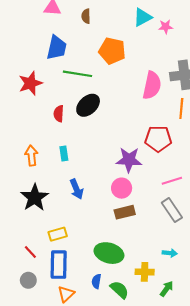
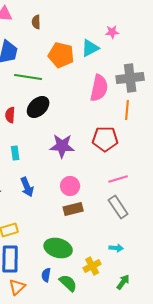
cyan triangle: (143, 17) -> (90, 48), moved
purple star: (129, 160) -> (62, 146), moved
yellow cross: (145, 272) -> (92, 266), turned -30
green arrow: (167, 289) -> (123, 282), moved

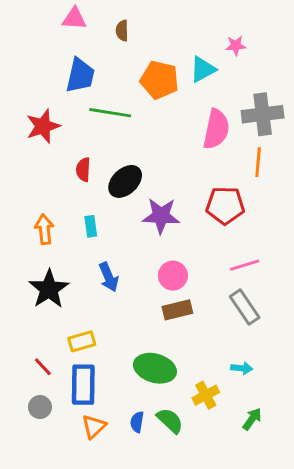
black ellipse: (38, 107) -> (125, 181), moved
blue semicircle: (46, 275) -> (137, 422), moved

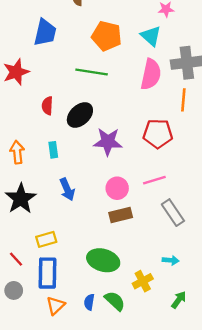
cyan triangle: (203, 69) -> (151, 36), moved, turned -50
green line: (110, 113) -> (92, 72), moved
pink line: (245, 265) -> (154, 180), moved

